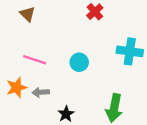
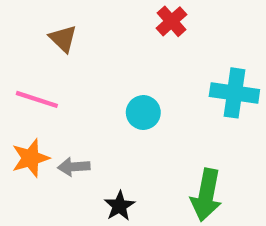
brown triangle: (27, 14) -> (63, 39), moved
pink line: (35, 60) -> (37, 99), moved

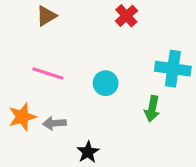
brown triangle: (63, 39) -> (46, 16), moved, turned 45
pink line: (37, 99) -> (48, 74), moved
green arrow: (206, 195) -> (152, 109), moved, size x0.7

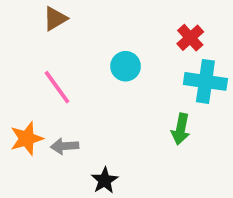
red cross: (126, 16) -> (190, 38), moved
pink line: (48, 74) -> (57, 87), turned 36
cyan circle: (106, 83) -> (126, 66), moved

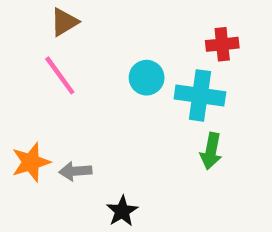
red cross: (190, 38) -> (222, 44), turned 36
cyan cross: (205, 81) -> (200, 95), moved
pink line: (57, 87) -> (60, 75), moved

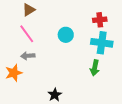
cyan cross: (200, 95) -> (102, 43), moved
gray arrow: (75, 171) -> (28, 56), moved

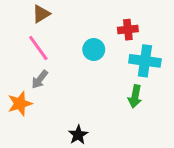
red cross: (100, 20) -> (128, 30), moved
gray arrow: (28, 56) -> (40, 79), turned -48

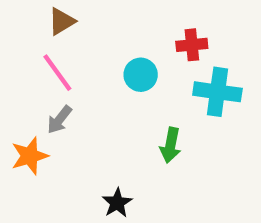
green arrow: (135, 96) -> (171, 145), moved

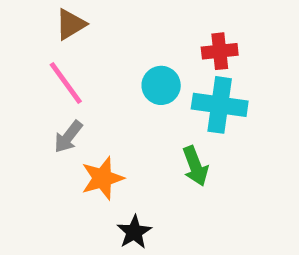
cyan cross: (217, 92) -> (220, 105), moved
green arrow: (171, 145) -> (195, 166), turned -32
orange star: (30, 156) -> (102, 178), moved

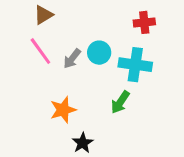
red cross: (220, 51) -> (144, 22), moved
gray arrow: (68, 137) -> (72, 59), moved
green arrow: (195, 166) -> (120, 102), turned 55

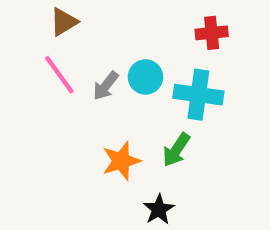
orange star: (63, 110) -> (121, 161), moved
black star: (83, 143) -> (159, 209), moved

